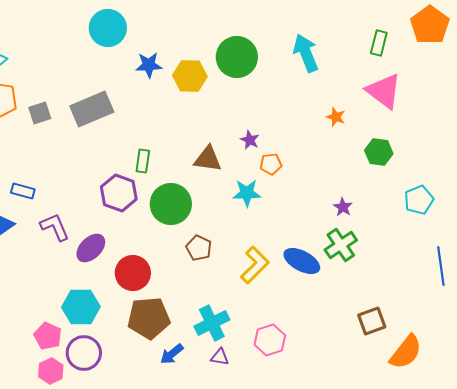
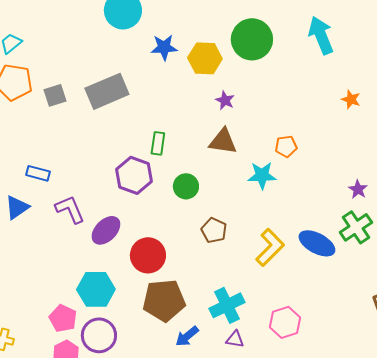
purple star: (250, 140) -> (225, 100), moved
green circle: (171, 204) -> (186, 186), size x0.6

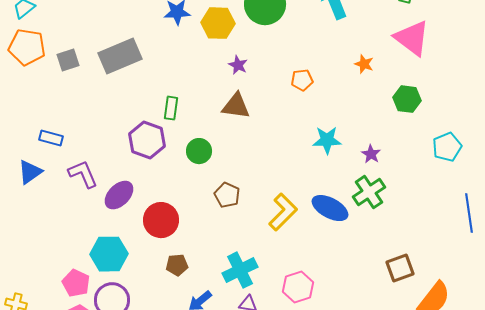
orange pentagon: (286, 146) -> (302, 80), moved
cyan star: (262, 175) -> (327, 140), moved
brown pentagon: (164, 300) -> (177, 265), size x0.5

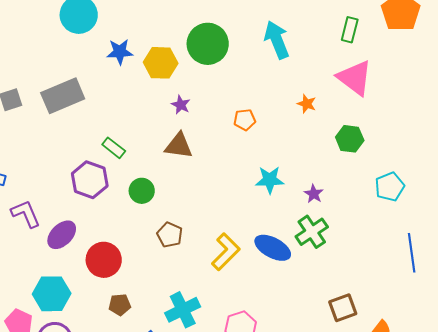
green rectangle: (171, 108) -> (114, 148), turned -60

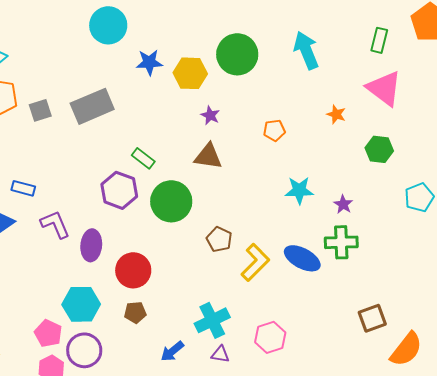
green circle: (142, 191) -> (171, 201), size x1.6
green cross: (312, 232) -> (341, 242), turned 32
purple ellipse: (62, 235) -> (91, 245), turned -40
brown pentagon: (170, 235) -> (219, 239), moved
brown pentagon: (120, 305) -> (135, 312), moved

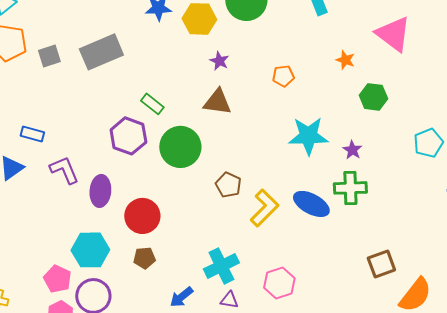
green hexagon: (379, 149) -> (373, 97), moved
cyan star: (299, 190) -> (308, 136), size x1.4

